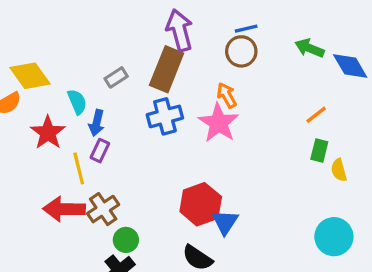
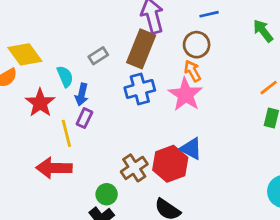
green arrow: (310, 48) -> (263, 31), turned 30
brown circle: (241, 51) -> (197, 45), moved
brown cross: (103, 209) -> (134, 168), moved
blue triangle: (225, 222) -> (191, 149), moved, turned -35

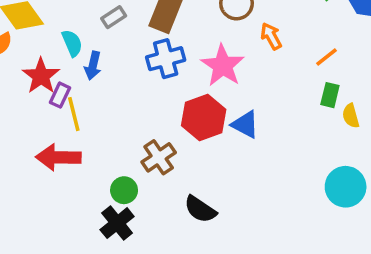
orange arrow: (192, 71) -> (271, 36), moved
purple rectangle: (84, 118) -> (60, 95), moved
blue triangle: (191, 149) -> (245, 124), moved
red hexagon: (170, 164) -> (204, 118), moved

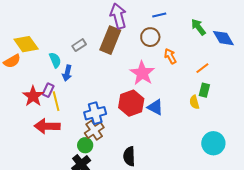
blue cross: (166, 59) -> (95, 113), moved
red star: (41, 76) -> (33, 96), moved
yellow semicircle: (351, 116) -> (194, 102), moved
brown cross: (159, 157) -> (94, 130), moved
black semicircle: (200, 209) -> (129, 156), turned 54

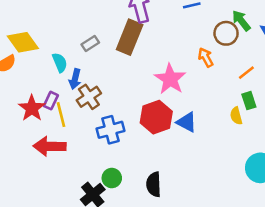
brown circle: (150, 37) -> (226, 33), moved
green rectangle: (204, 90) -> (249, 101), turned -32
brown cross: (94, 130) -> (89, 97), moved
green circle: (85, 145) -> (112, 178), moved

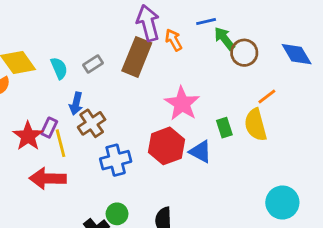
green arrow: (241, 21) -> (224, 39), moved
orange arrow: (206, 57) -> (174, 40), moved
cyan semicircle: (60, 63) -> (59, 68), moved
green rectangle: (249, 101) -> (224, 128), moved
yellow semicircle: (236, 116) -> (256, 125), moved, size x1.6

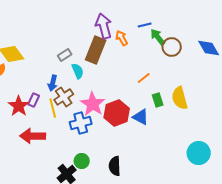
cyan semicircle: (59, 68) -> (78, 71), moved
orange line: (267, 97) -> (144, 78), moved
pink star: (182, 104) -> (93, 104), moved
yellow line: (60, 143) -> (53, 108), moved

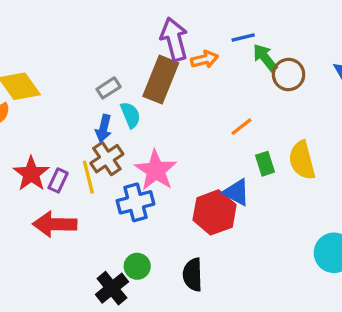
orange arrow: (122, 38) -> (204, 59), turned 105
blue arrow: (53, 83) -> (104, 128), moved
purple rectangle: (34, 100) -> (58, 180), moved
red hexagon: (117, 113) -> (215, 212), moved

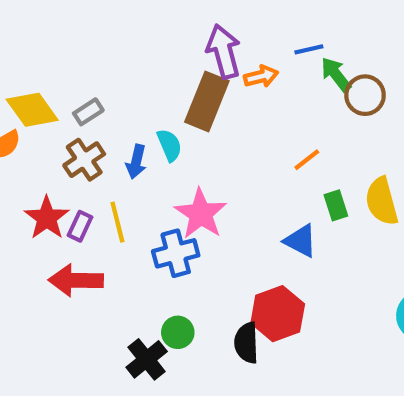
gray rectangle: (109, 88) -> (88, 112), moved
brown cross: (107, 159) -> (84, 160), moved
red hexagon: (215, 212) -> (278, 314), moved

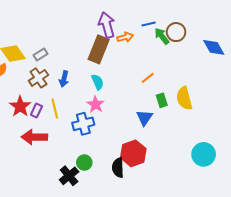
brown circle: (365, 95) -> (176, 32), moved
cyan semicircle: (169, 145) -> (98, 82), moved
pink star: (201, 214) -> (96, 104), size x0.7
blue triangle: (301, 241) -> (144, 118), turned 36

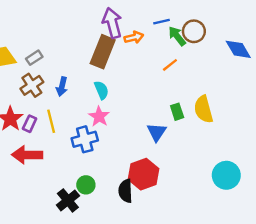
orange line: (148, 78) -> (170, 65), moved

